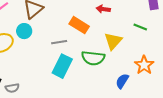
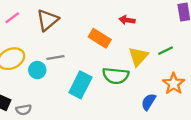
green line: (140, 27) -> (166, 51), moved, turned -48
cyan circle: (24, 31) -> (37, 70), moved
gray line: (59, 42) -> (55, 58), moved

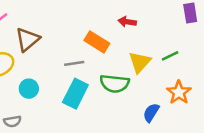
brown triangle: (47, 20) -> (28, 39), moved
gray line: (55, 58) -> (74, 63), moved
cyan circle: (37, 70) -> (29, 89), moved

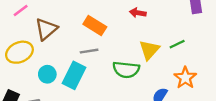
orange rectangle: (97, 42) -> (95, 26), moved
cyan rectangle: (75, 94) -> (74, 75), moved

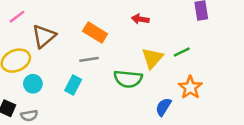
cyan circle: (47, 74) -> (33, 84), moved
cyan rectangle: (74, 75) -> (73, 85), size x0.7

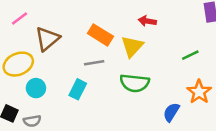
yellow triangle: (152, 58) -> (132, 46), moved

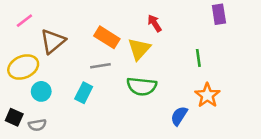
red arrow: (147, 21) -> (155, 23), turned 48
green line: (190, 55) -> (198, 58), turned -72

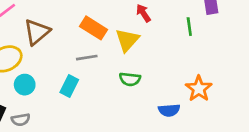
green line: (198, 58) -> (189, 27), moved
green semicircle: (142, 86) -> (130, 79), size x0.7
blue semicircle: (179, 116) -> (169, 110), turned -126

